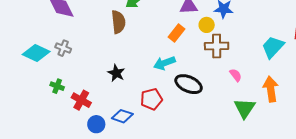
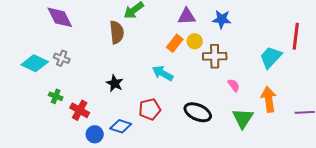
yellow circle: (207, 25) -> (195, 41), moved
cyan arrow: (164, 63) -> (163, 73), turned 50
black ellipse: (189, 84) -> (198, 112), moved

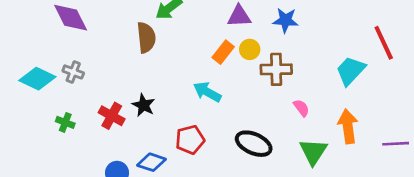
red line: (296, 36) -> (384, 43), turned -32
red cross: (80, 110) -> (112, 116), moved

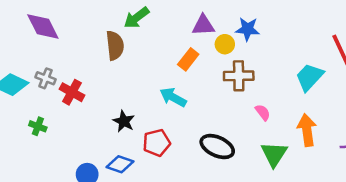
yellow circle: (250, 49) -> (225, 44), moved
black star: (144, 105) -> (124, 121), moved
red cross: (112, 116) -> (72, 92), moved

